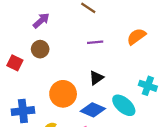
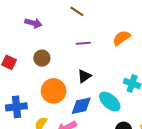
purple arrow: (41, 20) -> (33, 23), turned 56
brown circle: (40, 49) -> (42, 58), moved
blue diamond: (93, 110) -> (81, 106), turned -35

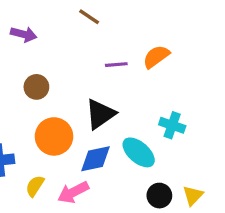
purple line: (83, 43) -> (116, 65), moved
black triangle: (84, 76) -> (100, 114), size x1.5

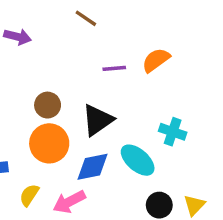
brown circle: (36, 87) -> (48, 105), moved

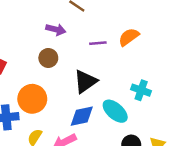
purple arrow: (18, 37) -> (56, 30), moved
brown circle: (48, 105) -> (48, 58), moved
orange circle: (49, 143) -> (32, 99), moved

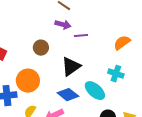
purple arrow: (56, 30) -> (63, 25), moved
orange semicircle: (129, 37) -> (122, 43), moved
blue diamond: (82, 116) -> (68, 95), turned 50

